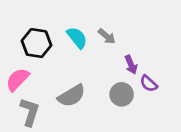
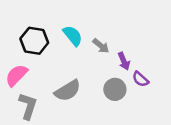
gray arrow: (107, 36) -> (101, 46), moved

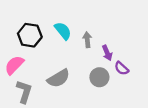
gray arrow: (101, 46) -> (87, 40), turned -136

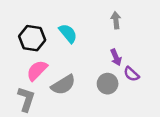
gray arrow: (87, 40) -> (116, 20), moved
pink semicircle: (14, 65) -> (37, 70), moved

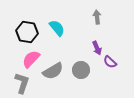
gray circle: (108, 84) -> (81, 70), moved

